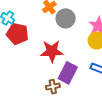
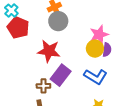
gray circle: (66, 18) -> (58, 21), moved

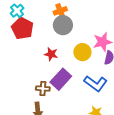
yellow circle: (95, 49) -> (82, 52), moved
red star: (49, 51) -> (51, 54), size x0.6

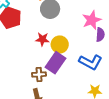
yellow circle: (82, 52) -> (60, 44), moved

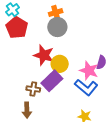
pink star: (92, 20) -> (89, 71), moved, turned 30
red star: (42, 39) -> (44, 55), size x1.5

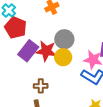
gray circle: (57, 27) -> (64, 39), moved
purple rectangle: (52, 81) -> (28, 51), moved

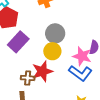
red star: (46, 51) -> (42, 71), moved, turned -30

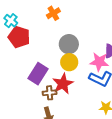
purple rectangle: (18, 42) -> (38, 74), moved

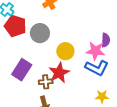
gray circle: (69, 44) -> (40, 33), moved
purple rectangle: (38, 74) -> (22, 70), moved

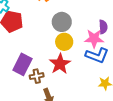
gray circle: (40, 33) -> (62, 22), moved
brown cross: (46, 82) -> (37, 76), moved

